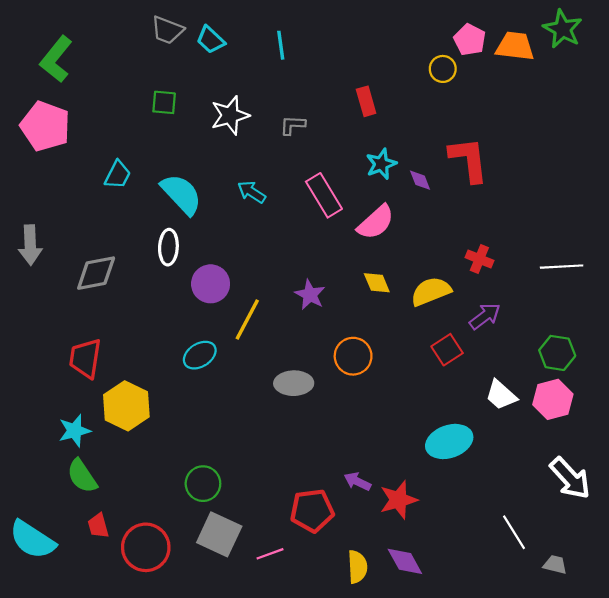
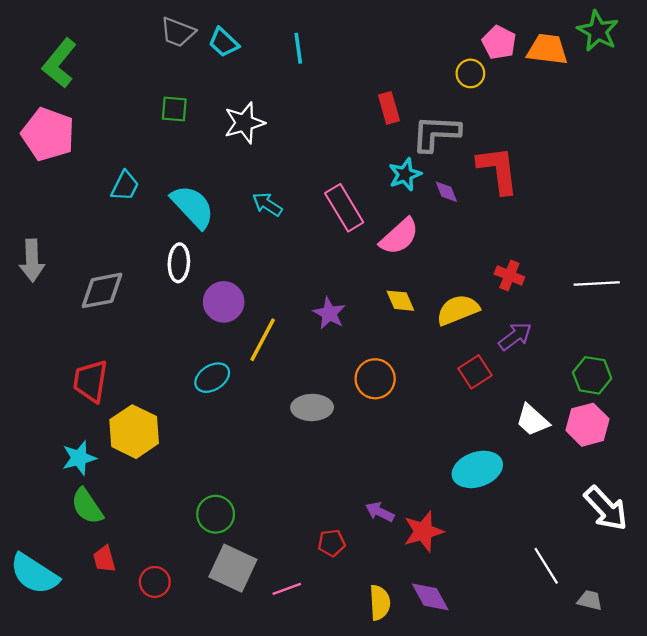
gray L-shape: (293, 125) -> (436, 133), moved, size x1.8
red pentagon: (312, 511) -> (332, 543), size x0.6
red circle: (146, 547) -> (155, 582), size x0.6

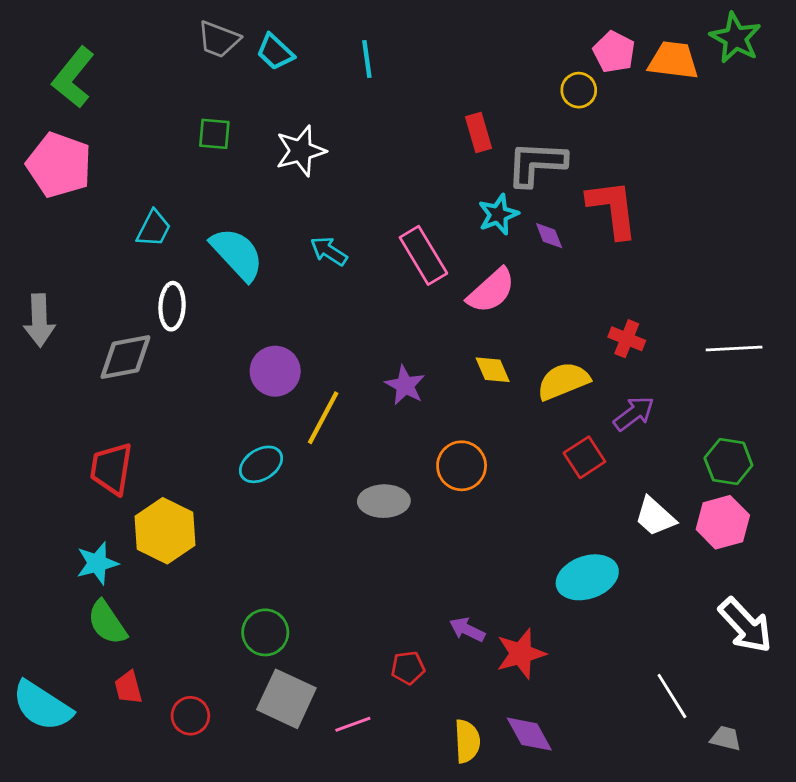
white ellipse: (179, 263) -> (172, 306), moved

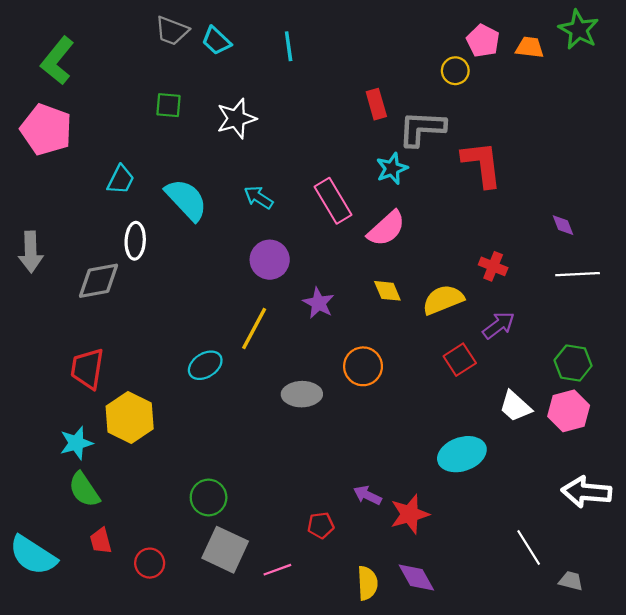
orange trapezoid: (673, 60) -> (530, 47), size x0.7
purple diamond: (549, 236) -> (563, 225), moved
purple circle: (275, 371) -> (270, 260), moved
white arrow: (745, 625) -> (586, 492), turned 138

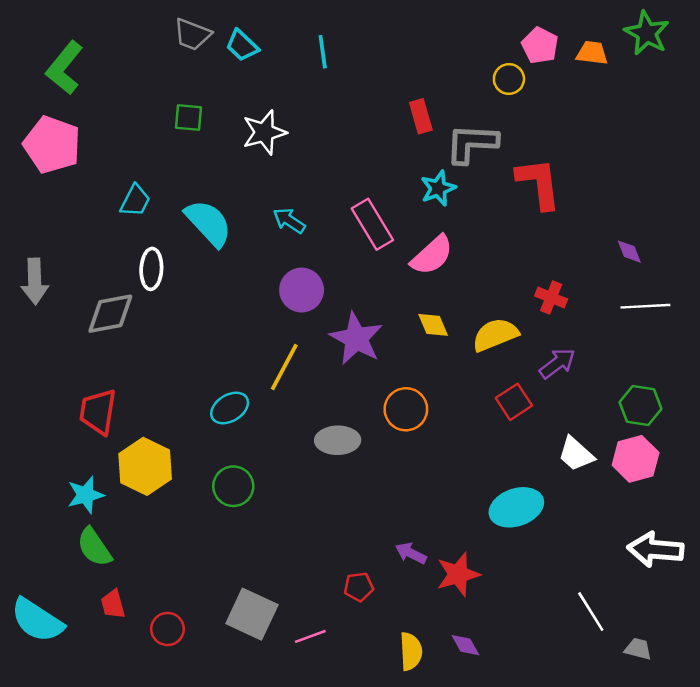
purple star: (319, 303) -> (356, 338), size x1.5
green circle: (209, 497) -> (233, 486), moved
purple diamond: (416, 578) -> (465, 645), size x0.7

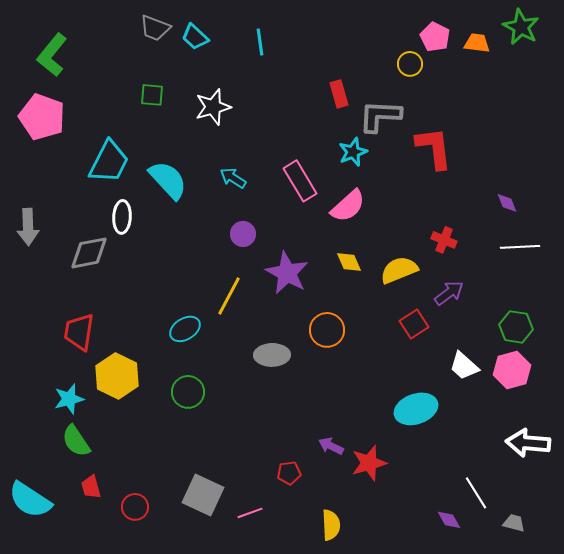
cyan trapezoid: (135, 201) -> (109, 162), size x1.6
purple circle: (302, 290) -> (243, 234), size x0.7
purple diamond: (465, 645) -> (449, 520), moved

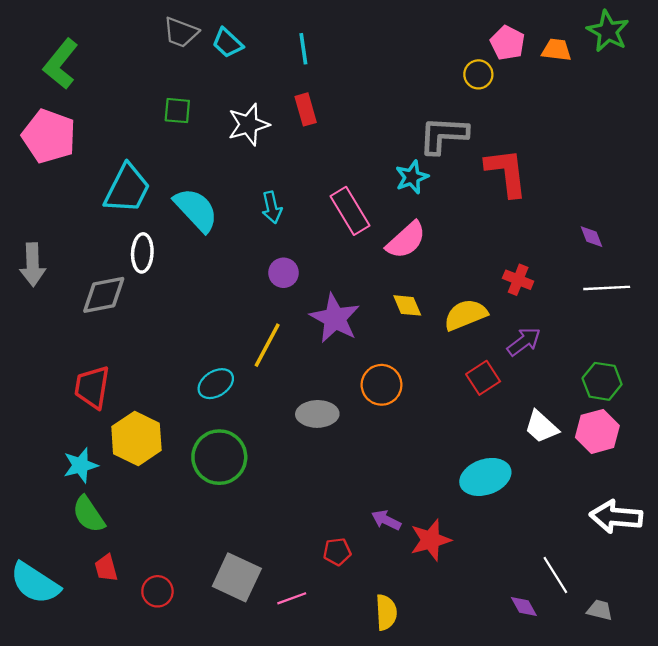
red rectangle: (339, 94) -> (306, 109), moved
cyan arrow: (233, 178) -> (272, 207), turned -136
green circle: (188, 392) -> (219, 457), size x1.4

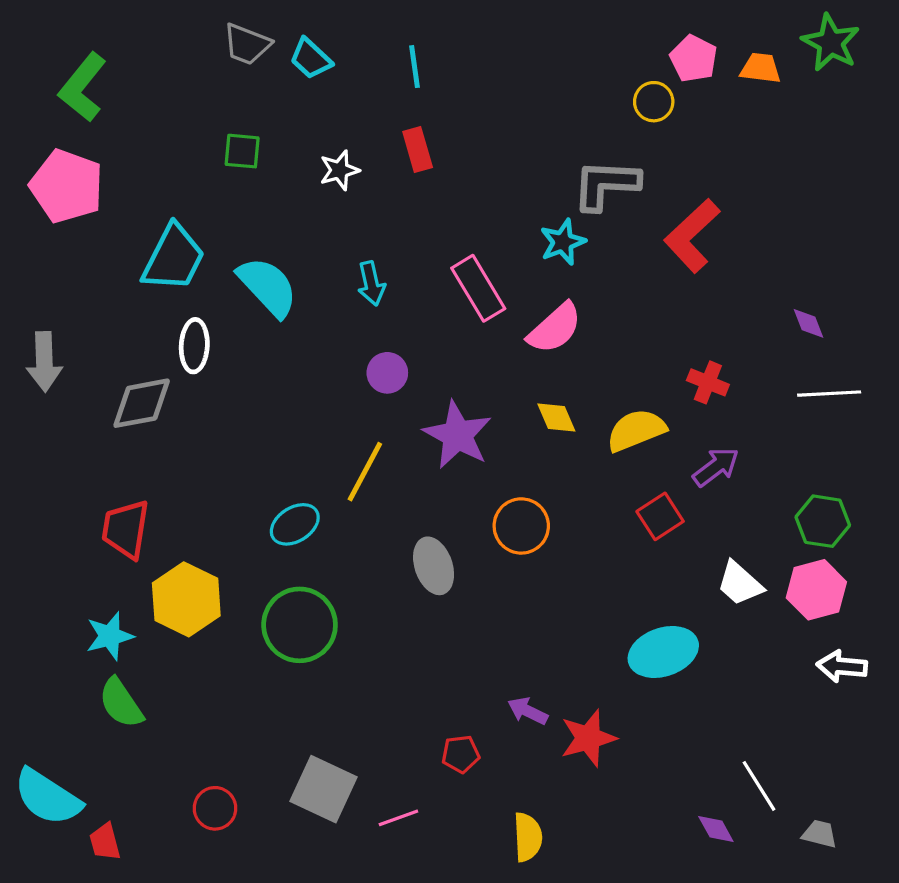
white star: (248, 125) -> (339, 170), size x0.7
red L-shape: (506, 172) -> (692, 236), turned -126
gray ellipse: (317, 414) -> (434, 566), turned 72
white arrow: (616, 517) -> (842, 666), moved, size x0.7
red trapezoid: (106, 568) -> (105, 842), moved

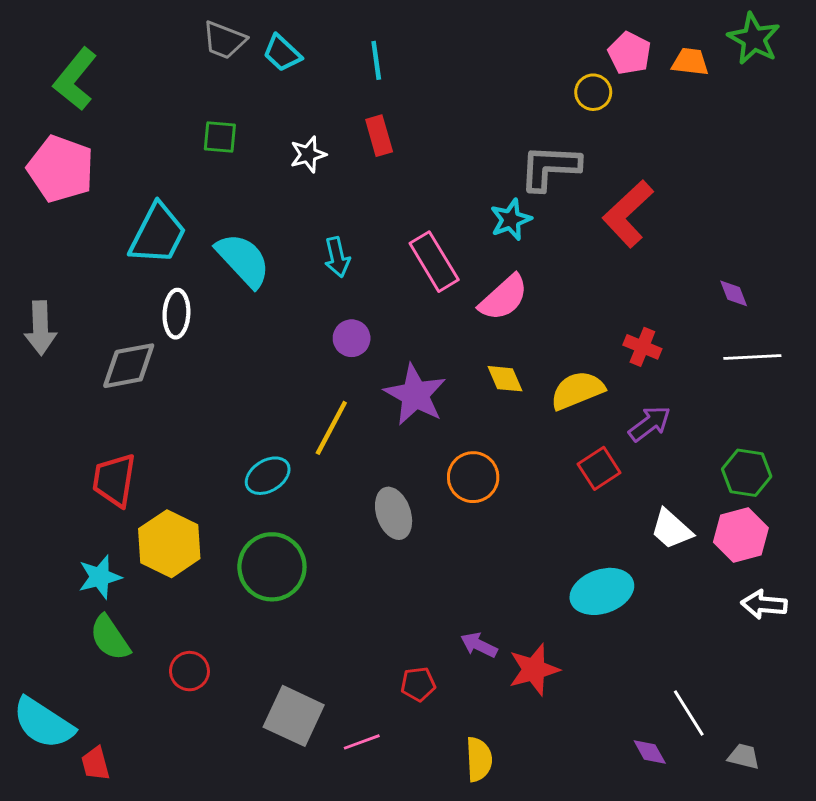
red circle: (215, 808) -> (189, 671), moved

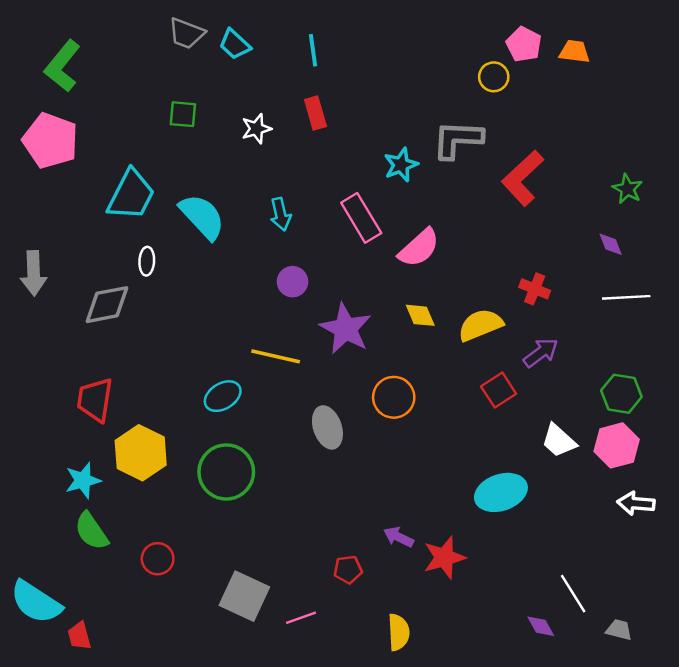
green star: (754, 39) -> (627, 189), moved, size x0.7
cyan star: (511, 220) -> (401, 165), moved
white ellipse: (176, 314) -> (147, 261), size x0.7
yellow line: (331, 428) -> (276, 356), turned 75

